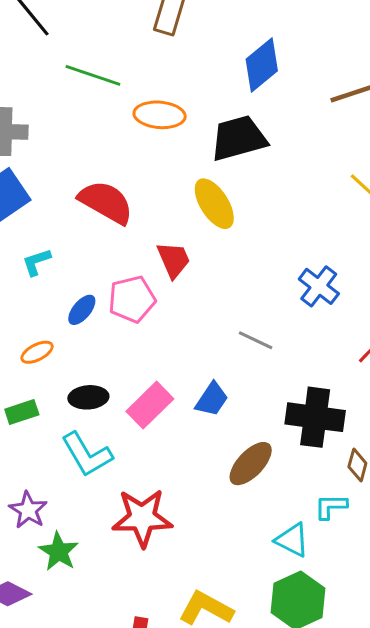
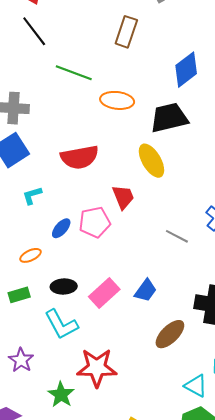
red semicircle: (106, 202) -> (80, 157), turned 138
gray line: (256, 340) -> (177, 236), moved
green star: (59, 552) -> (61, 395), moved

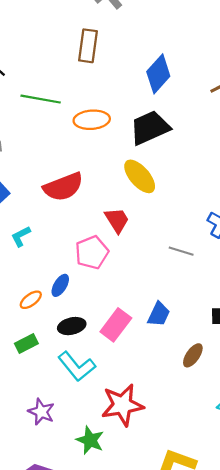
blue ellipse: (61, 228) -> (60, 285), moved
brown ellipse: (170, 334) -> (193, 355), size x0.7

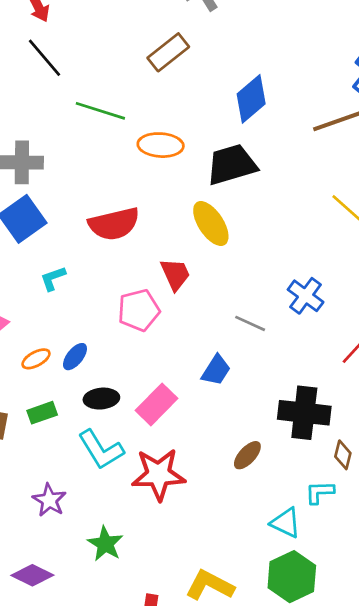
brown rectangle: (88, 46) -> (168, 52), turned 36
blue ellipse: (60, 285) -> (75, 357), moved
orange ellipse: (31, 300) -> (36, 359), moved
blue trapezoid: (159, 314) -> (216, 370), moved
red star: (122, 405) -> (158, 474), moved

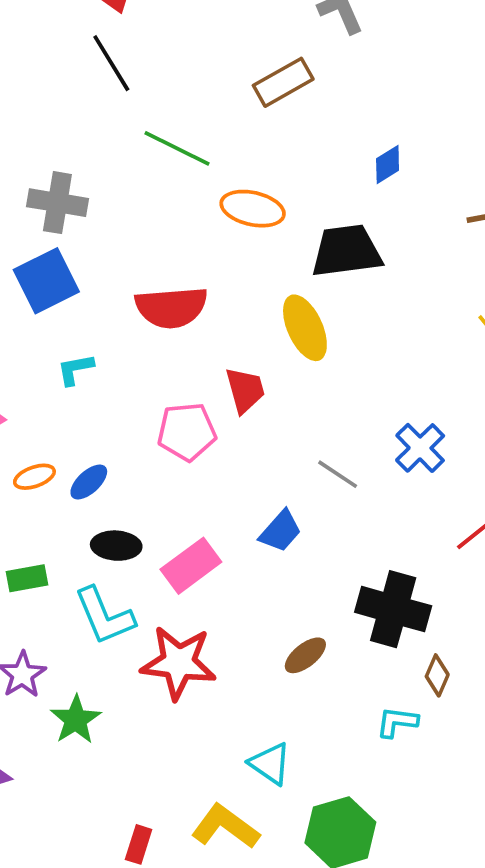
blue diamond: (251, 99) -> (388, 165), size x0.6
green rectangle: (42, 413) -> (27, 578), moved
cyan triangle: (286, 523) -> (270, 764), moved
green star: (105, 544) -> (76, 720), moved

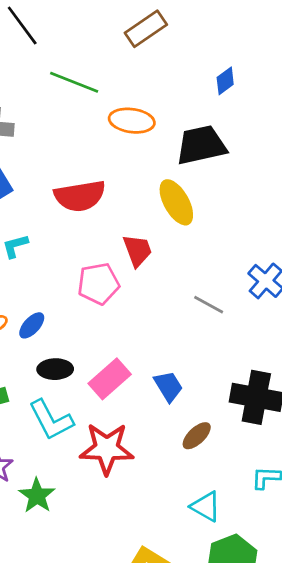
blue trapezoid: (280, 531) -> (168, 386), moved, turned -68
cyan triangle: (270, 764) -> (206, 507), moved

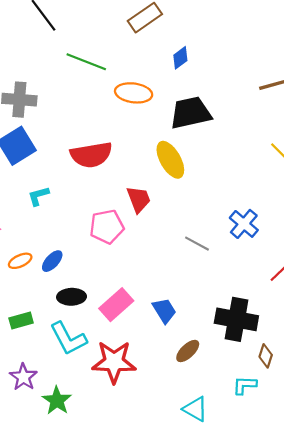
blue diamond: (225, 81) -> (180, 58), moved

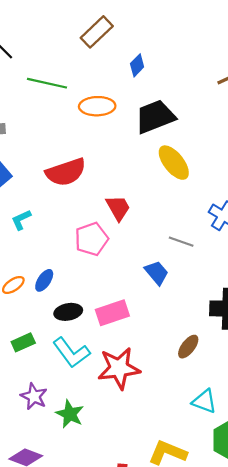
yellow ellipse: (170, 160) -> (174, 163), moved
pink rectangle: (116, 305) -> (112, 313), turned 32
blue trapezoid: (164, 311) -> (157, 273), moved

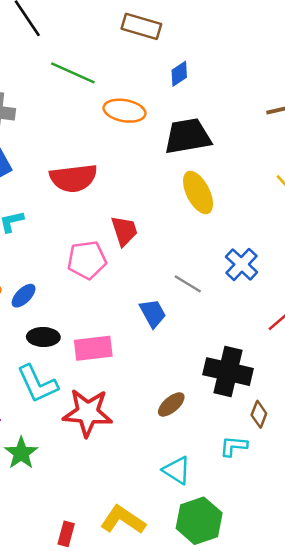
brown rectangle: (97, 32) -> (141, 26), turned 48

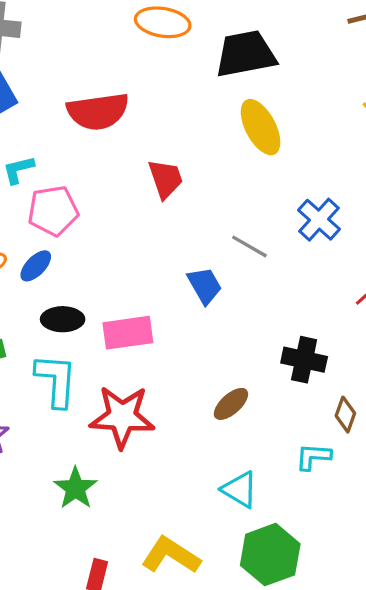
pink pentagon: (87, 260) -> (53, 211), moved
black cross: (228, 372) -> (304, 360), size x0.7
cyan L-shape: (37, 384) -> (56, 380), turned -150
green star: (21, 453) -> (75, 488), moved

